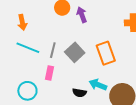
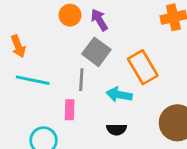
gray line: (53, 50) -> (81, 80), moved
gray square: (75, 52) -> (96, 52), moved
cyan arrow: (98, 85) -> (119, 95), moved

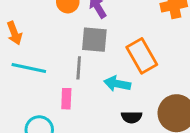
gray square: (96, 52) -> (94, 40), turned -32
black semicircle: (117, 129) -> (132, 117), moved

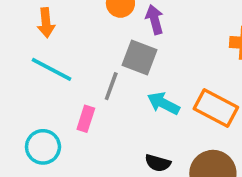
orange rectangle: (142, 56) -> (216, 108), moved, turned -48
cyan arrow: (117, 84) -> (163, 103), moved

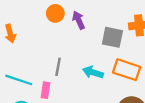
gray square: (139, 58) -> (112, 37), moved
cyan line: (51, 69) -> (19, 80), moved

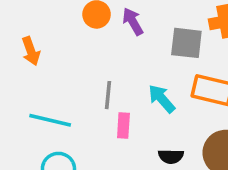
cyan arrow: (93, 72) -> (162, 99), turned 36
pink rectangle: (46, 90) -> (123, 125), moved

